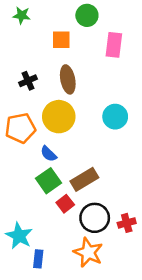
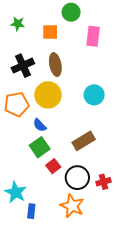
green star: (22, 15) -> (18, 24), moved
black cross: (28, 81) -> (23, 66), size x1.5
brown rectangle: (84, 179) -> (84, 141), moved

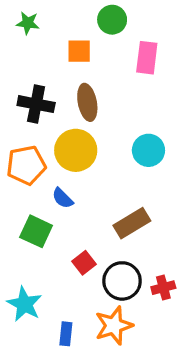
green star: (18, 24) -> (28, 23), moved
black cross: (23, 66) -> (36, 104), turned 35
green square: (40, 147) -> (36, 231), moved, turned -30
orange star: (72, 206) -> (114, 326), turned 30
blue rectangle: (31, 211) -> (66, 334), moved

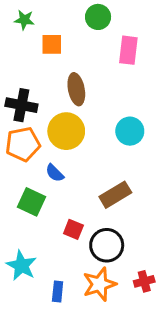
orange square: (79, 51) -> (52, 44), moved
black cross: (36, 104) -> (21, 105), moved
red square: (84, 263) -> (73, 229), turned -30
red cross: (163, 288) -> (144, 281), moved

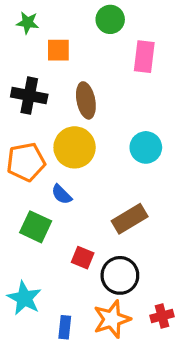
black cross: (21, 105) -> (29, 96), moved

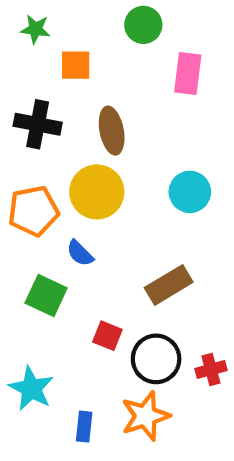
red cross: (162, 316) -> (211, 369), moved

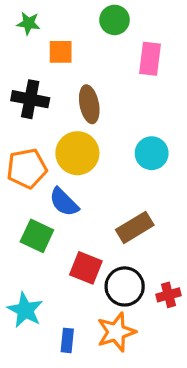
blue semicircle: (80, 253) -> (64, 202), size x1.4
red square: (107, 336) -> (86, 268), size x1.4

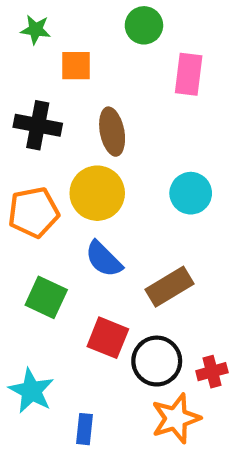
blue semicircle: (64, 202) -> (104, 259), moved
orange star: (116, 332) -> (176, 418), moved

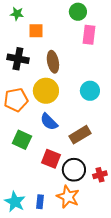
green circle: (144, 25) -> (78, 12), moved
cyan star: (31, 391) -> (15, 202), moved
orange star: (176, 418) -> (68, 197), moved, turned -30

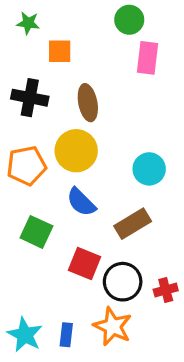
cyan circle: (90, 91) -> (149, 169), moved

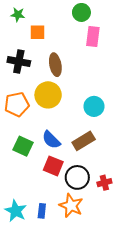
blue semicircle: (81, 202) -> (51, 140), moved

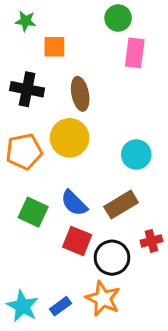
red cross: (104, 183) -> (151, 241), moved
blue rectangle: (42, 211) -> (60, 306), turned 48

